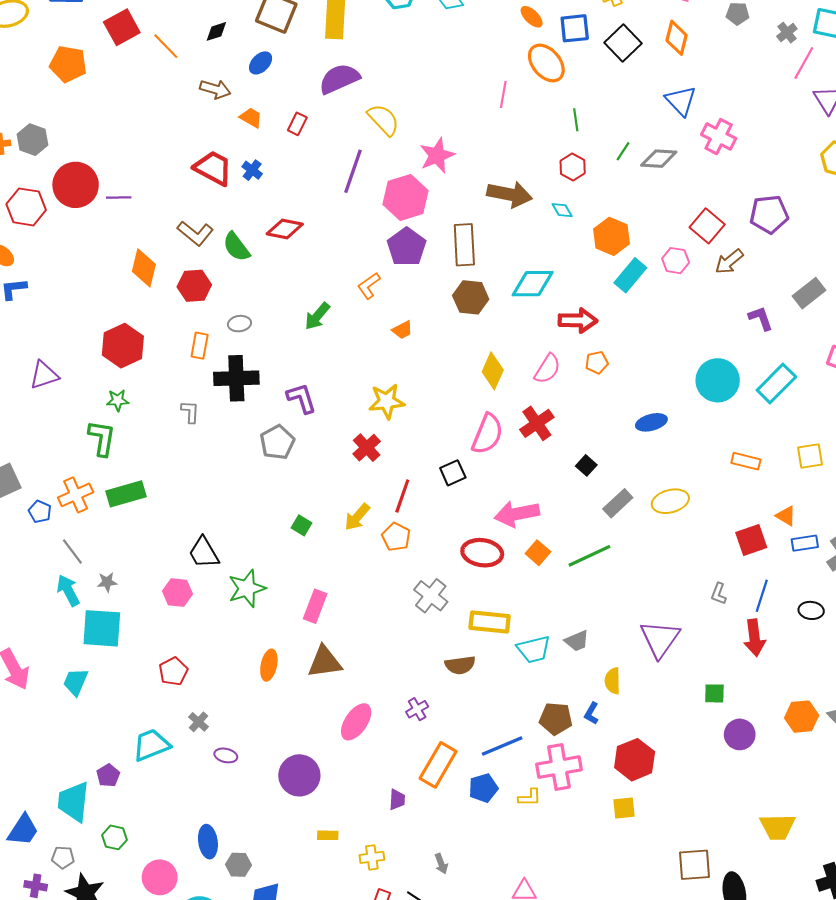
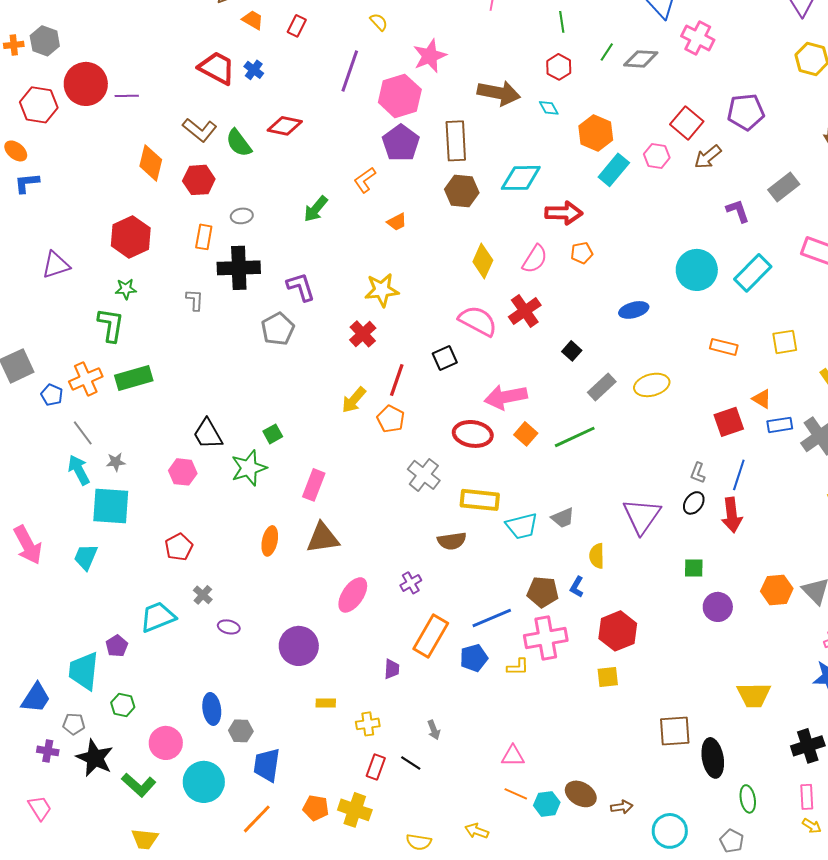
yellow semicircle: (383, 120) -> (379, 22), size x0.6
pink semicircle: (487, 434) -> (478, 321), turned -84
green square: (301, 525) -> (273, 434), moved, turned 30
black ellipse: (811, 610) -> (694, 503), moved, turned -60

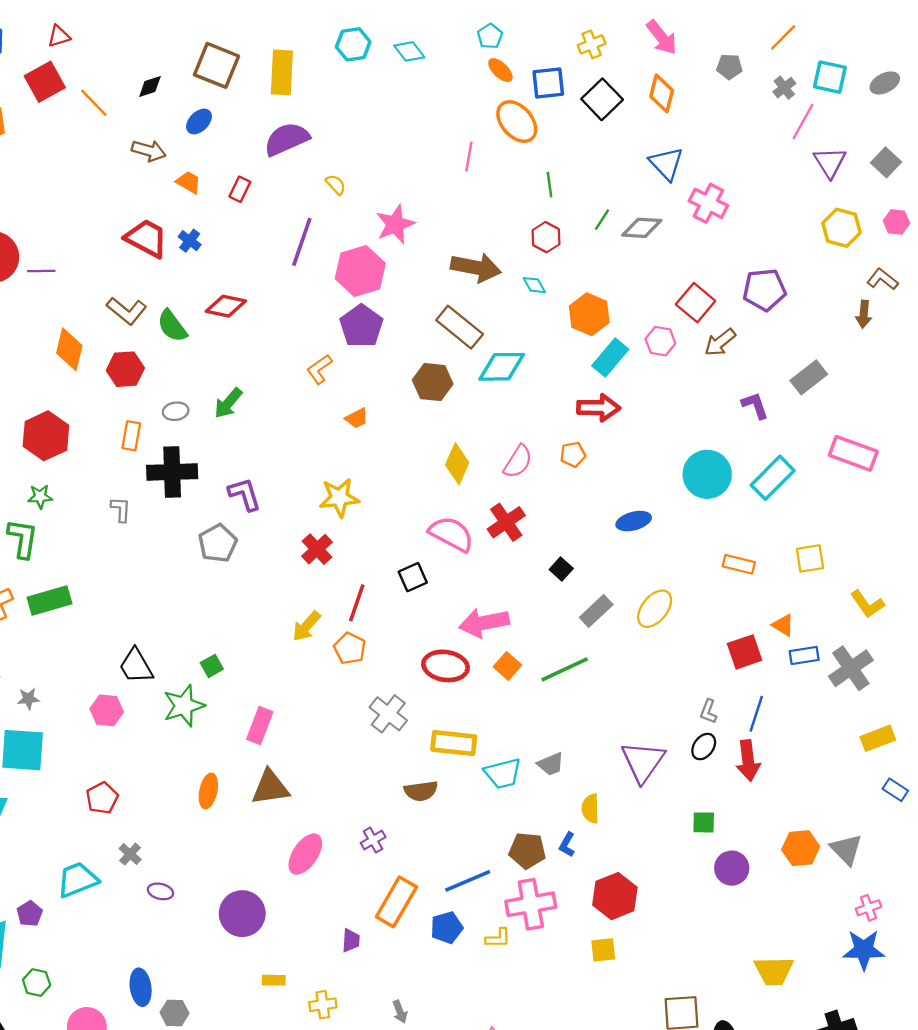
brown rectangle: (456, 141) -> (460, 327), moved, turned -48
green arrow: (316, 209) -> (228, 403), moved
red arrow: (564, 213) -> (599, 408), moved
yellow ellipse: (652, 385) -> (655, 609), turned -36

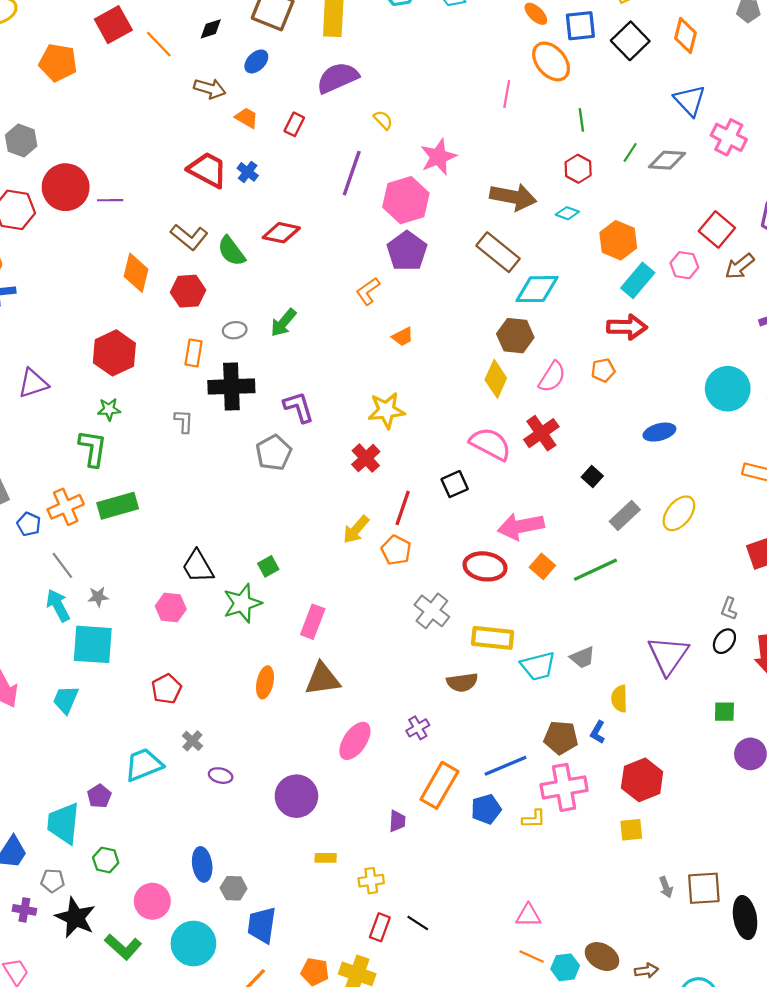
cyan diamond: (534, 285) -> (567, 213), turned -40
brown hexagon: (433, 382) -> (515, 336), moved
gray arrow: (400, 1012) -> (666, 887), moved

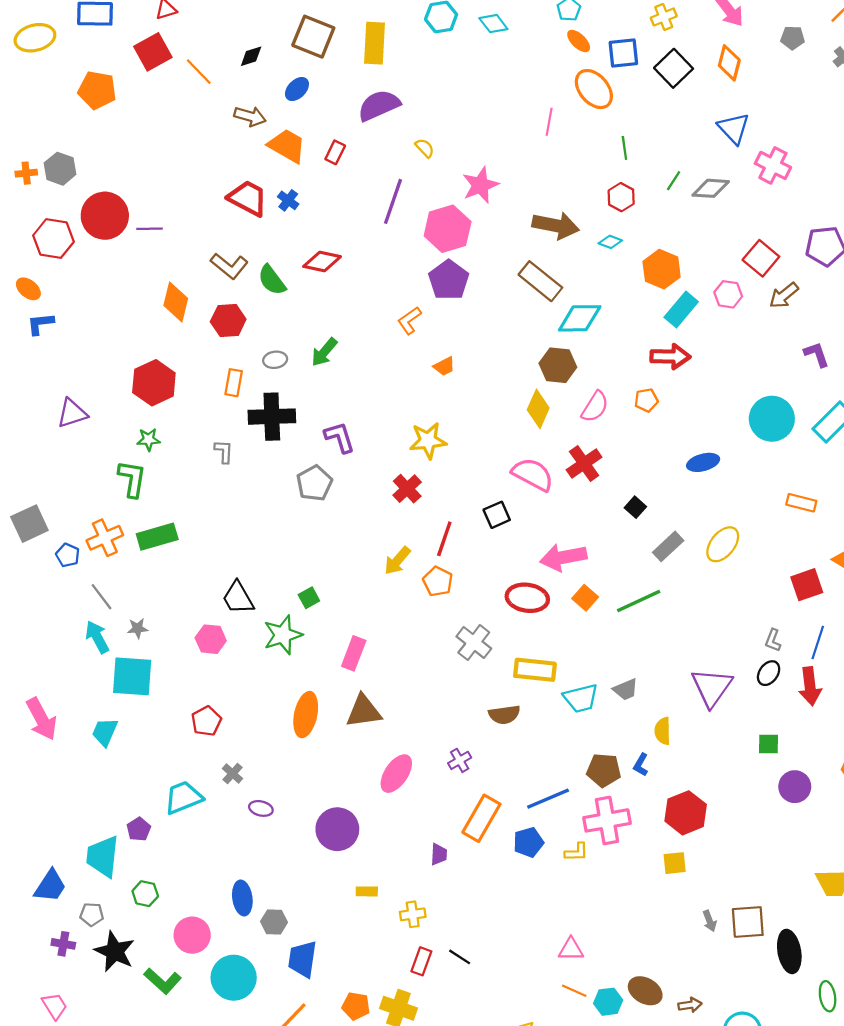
orange trapezoid: (247, 118) -> (287, 146), size x1.6
orange ellipse: (265, 682) -> (306, 715), size x1.4

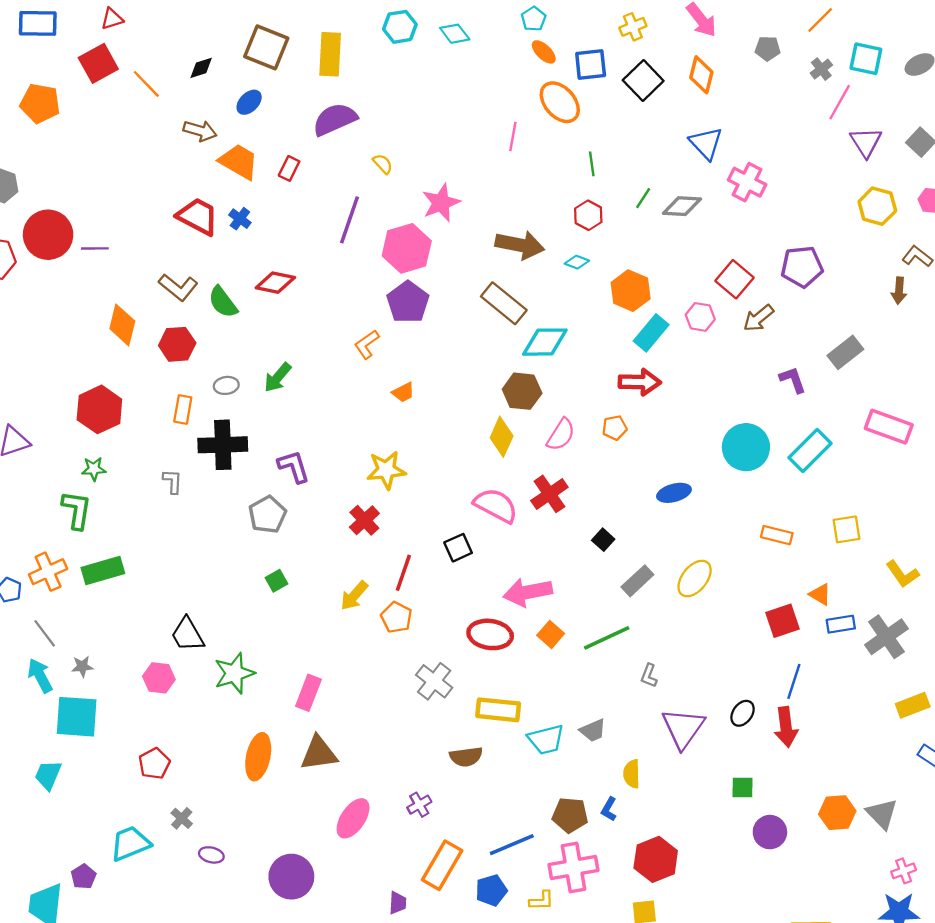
green square: (309, 598) -> (277, 581), moved
gray L-shape: (773, 640) -> (649, 676), moved

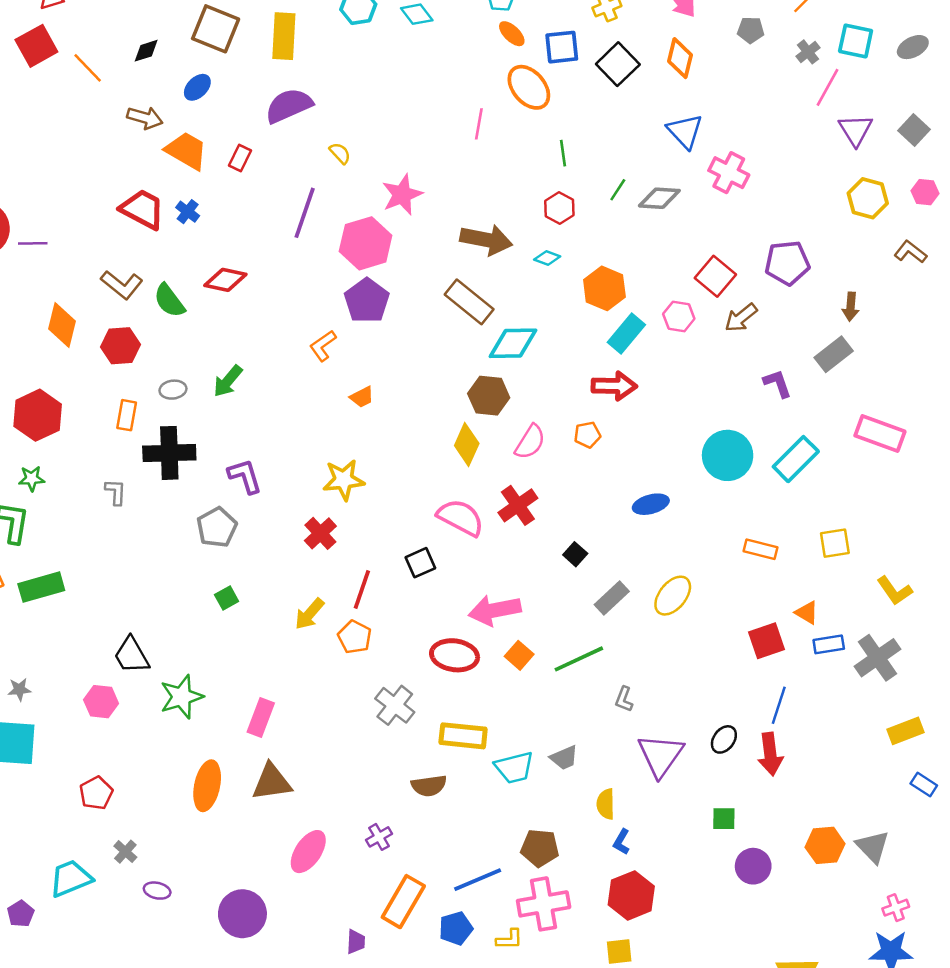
brown arrow: (899, 291) -> (851, 307), moved
blue L-shape: (609, 809) -> (622, 842), moved

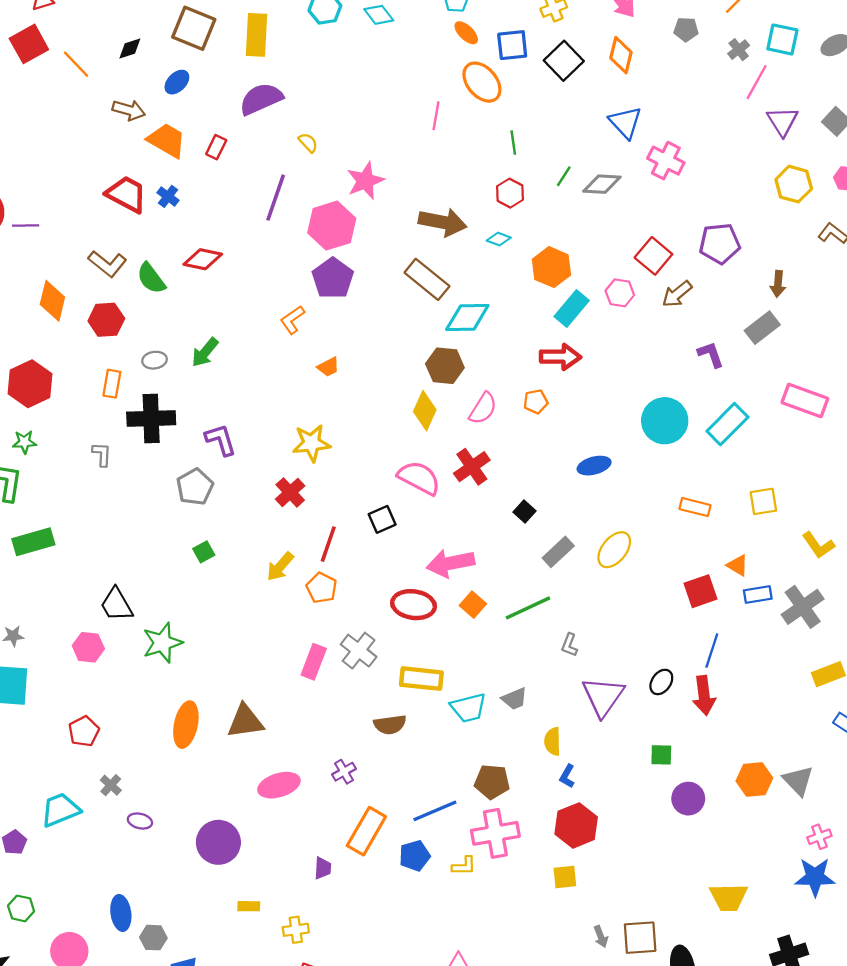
pink rectangle: (261, 717) -> (314, 662), moved
pink ellipse: (308, 852) -> (279, 785), turned 39

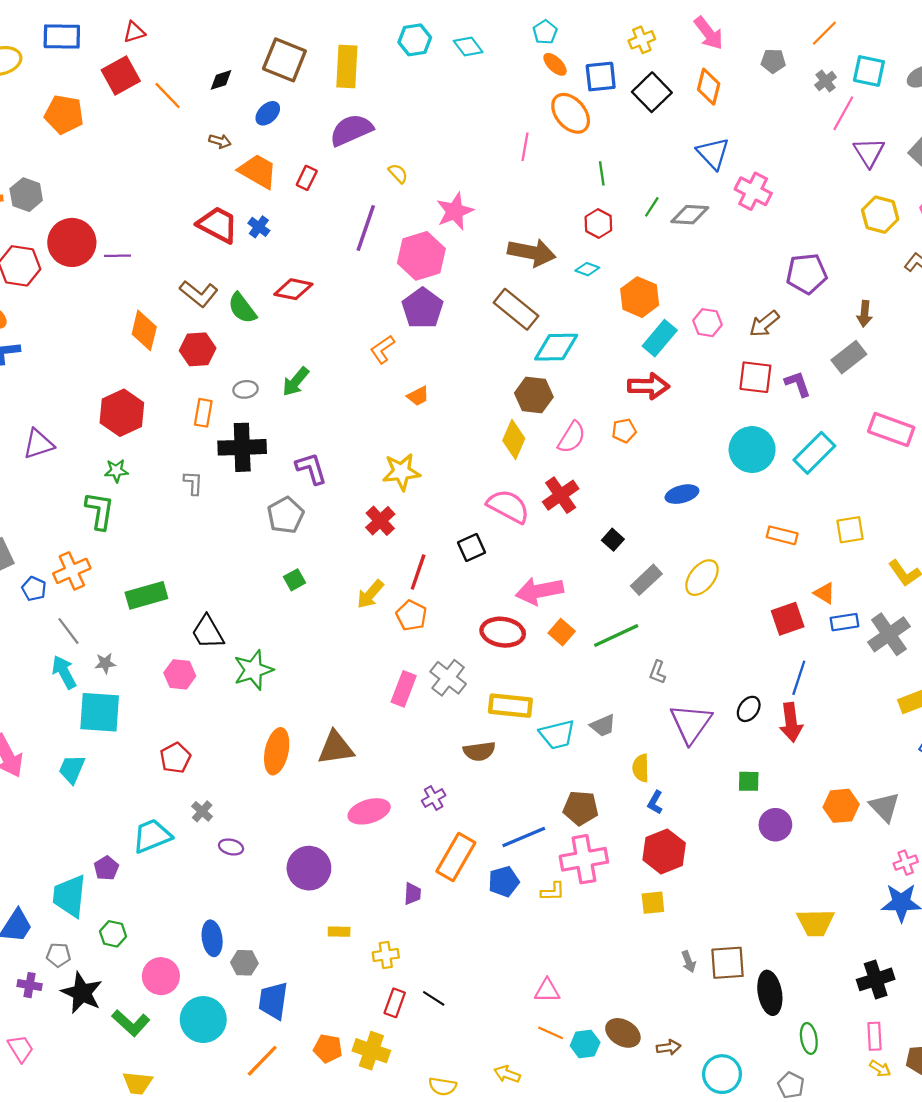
brown arrow: (129, 110) -> (220, 141), size x0.7
red square: (653, 256) -> (755, 377), moved, turned -33
green rectangle: (33, 542) -> (146, 595), moved

